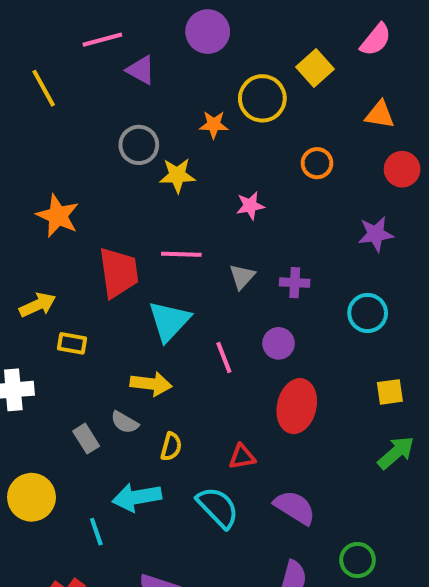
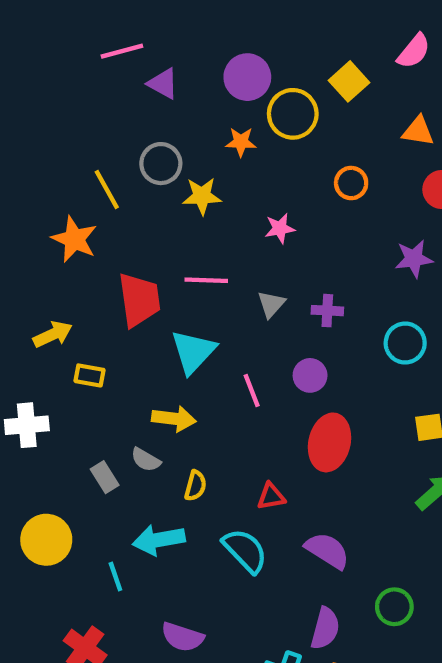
purple circle: (208, 32) -> (247, 77), moved
yellow line: (44, 88) -> (107, 189), moved

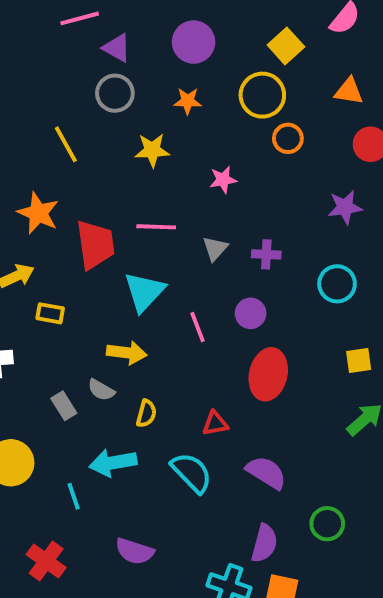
yellow circle: (293, 114) -> (262, 95), moved
gray circle: (161, 164) -> (115, 93), moved
orange star: (74, 239) -> (38, 213), moved

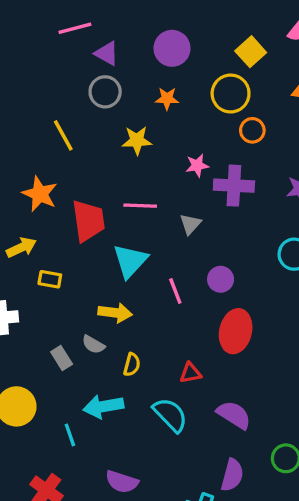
purple cross: (266, 254) -> (234, 186), moved, size x1.6

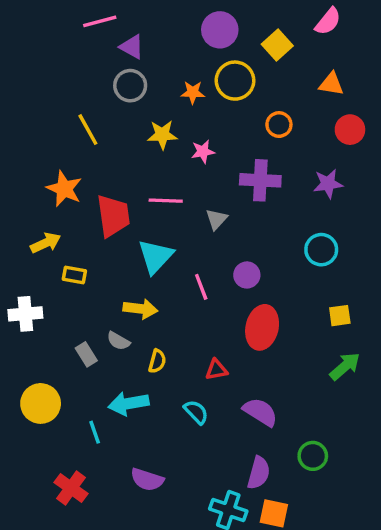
purple circle: (172, 48) -> (220, 30), moved
yellow circle: (231, 94) -> (235, 81), moved
pink star: (197, 165) -> (203, 152), moved
cyan semicircle: (170, 415) -> (196, 412), size x0.7

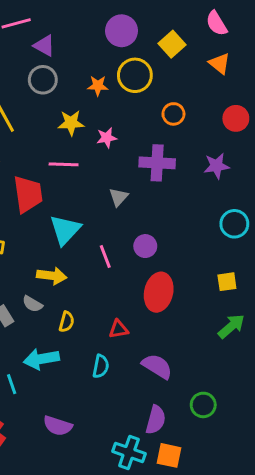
pink semicircle: (328, 21) -> (217, 23), turned 110
orange triangle: (331, 84) -> (220, 63), moved, turned 30
pink line: (166, 201) -> (64, 164), moved
cyan circle: (321, 250) -> (234, 224), moved
cyan semicircle: (196, 412) -> (101, 366), turned 55

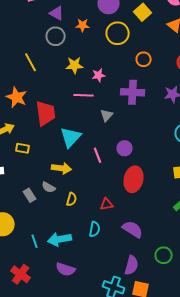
orange star: (98, 86) -> (83, 25), moved
pink line: (64, 164) -> (84, 95), moved
cyan arrow: (41, 359) -> (60, 239), moved

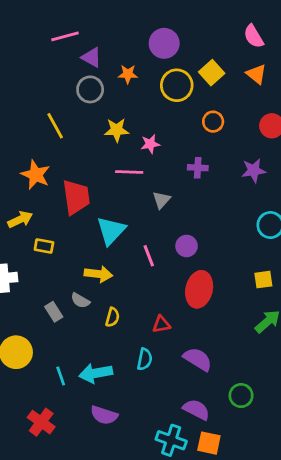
yellow square: (143, 12) -> (212, 73), moved
purple cross: (133, 92) -> (198, 168), size x0.6
purple semicircle: (132, 265) -> (196, 410), turned -78

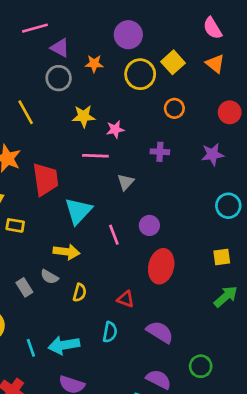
red triangle: (161, 324) -> (126, 299), turned 30

